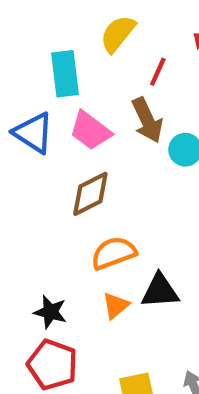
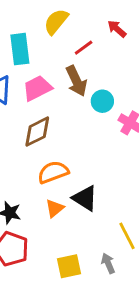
red line: (158, 72) -> (84, 48), turned 30
pink trapezoid: (90, 131) -> (37, 88), turned 116
black triangle: (160, 291) -> (85, 198), turned 36

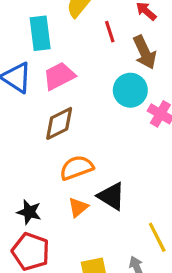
red line: (84, 48) -> (110, 32), turned -72
brown arrow: (76, 81) -> (145, 52), moved
cyan circle: (102, 101) -> (130, 90), size x1.4

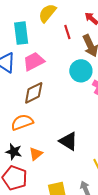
orange semicircle: (77, 168) -> (22, 122), moved
orange triangle: (78, 207) -> (36, 154), moved

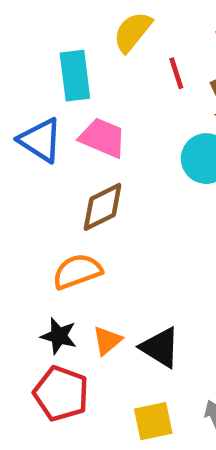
pink trapezoid: (34, 61) -> (103, 138), turned 50
black triangle: (68, 141) -> (160, 347), moved

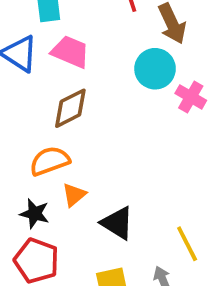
orange triangle: (107, 341) -> (74, 195), moved

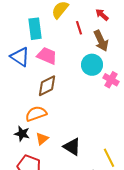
orange triangle: (74, 195) -> (42, 139), moved
black star: (35, 214) -> (22, 134), moved

